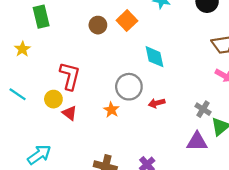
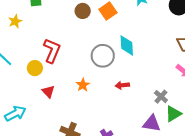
gray circle: (129, 87) -> (103, 56), moved
red triangle: (70, 113) -> (48, 92), moved

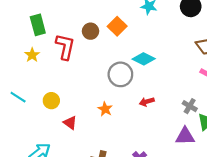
yellow star: (15, 21) -> (32, 55), moved
cyan diamond: (127, 45) -> (144, 59), turned -50
red L-shape: (52, 51) -> (65, 47), moved

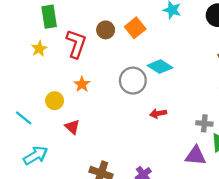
cyan line: (18, 97) -> (24, 118), moved
gray cross: (190, 106) -> (204, 123), turned -32
orange star: (105, 109) -> (82, 84), moved

